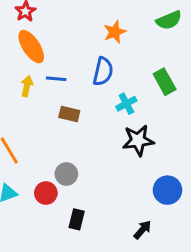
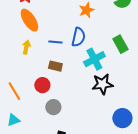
blue line: (56, 79) -> (55, 42), moved
cyan cross: (126, 104) -> (94, 59), size x1.5
red circle: (46, 193) -> (42, 85), moved

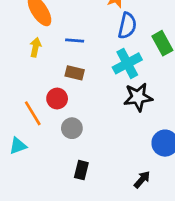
blue semicircle: (78, 37) -> (127, 26), moved
orange line: (14, 91) -> (33, 113), moved

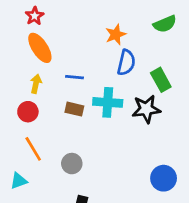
cyan cross: (127, 63) -> (108, 102), moved, turned 32
black star: (138, 97) -> (146, 109), moved
red circle: (57, 99) -> (28, 112), moved

